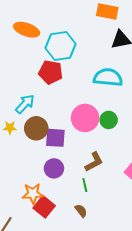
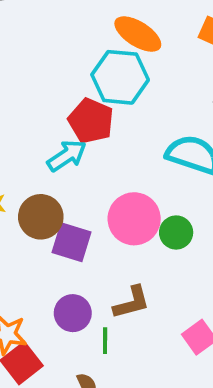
orange ellipse: (27, 30) -> (138, 34), moved
cyan arrow: (25, 104) -> (67, 156), moved
purple circle: (54, 168) -> (73, 313), moved

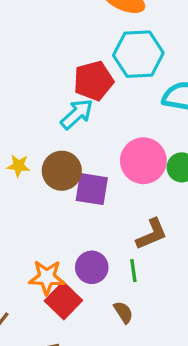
cyan hexagon: (120, 77) -> (138, 54), moved
red pentagon: (91, 121) -> (93, 81), turned -30
purple circle: (73, 313) -> (92, 267), moved

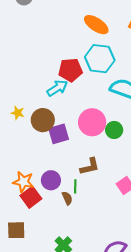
purple square: (92, 189) -> (59, 134), turned -35
brown semicircle: (123, 312) -> (67, 198), moved

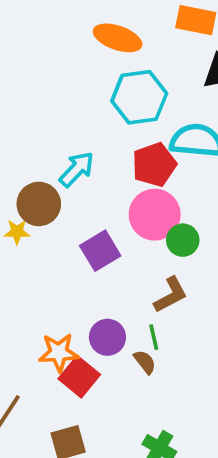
red pentagon: (70, 70) -> (154, 165), moved
brown circle: (43, 120) -> (39, 204), moved
green circle: (114, 130) -> (183, 240), moved

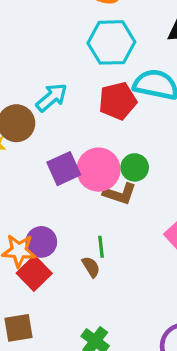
pink circle: (155, 215) -> (98, 170), moved
brown L-shape: (171, 295) -> (120, 194), moved, turned 40
purple circle: (107, 337) -> (41, 242), moved

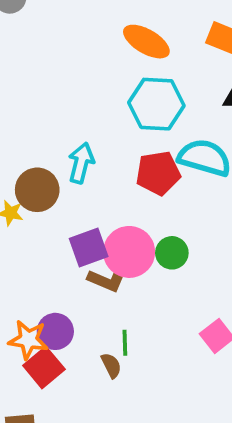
cyan arrow: (52, 97) -> (81, 163), turned -40
brown L-shape: (120, 194) -> (108, 279), moved

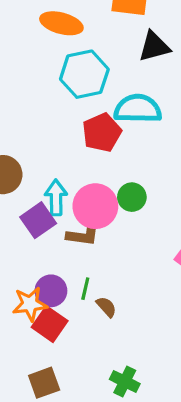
cyan arrow: (81, 163) -> (56, 198), moved
purple square: (89, 248) -> (38, 220), moved
green line: (125, 343) -> (85, 289), moved, turned 30

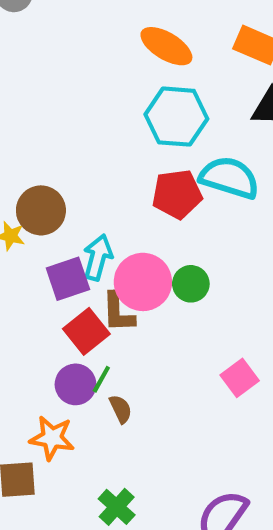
brown L-shape: (83, 234) -> (118, 312), turned 64
purple circle: (51, 291) -> (76, 384), moved
orange star: (30, 304) -> (52, 438), moved
red square: (50, 324) -> (86, 331), moved

